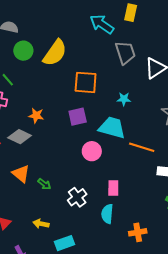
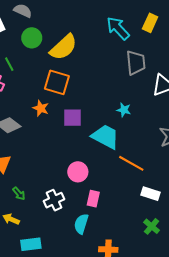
orange square: (86, 82) -> (57, 82), moved
orange star: (36, 116) -> (41, 108), moved
pink circle: (92, 151) -> (78, 172), moved
green arrow: (44, 184) -> (19, 194), moved

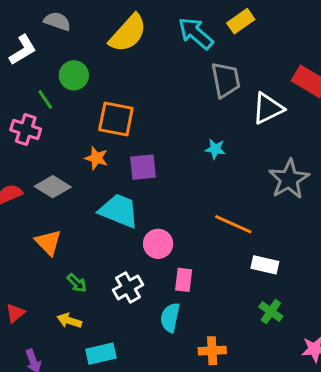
yellow rectangle: (150, 23) -> (241, 21), turned 36
green circle: (32, 38) -> (74, 75), moved
yellow semicircle: (63, 47) -> (128, 33), moved
cyan trapezoid: (105, 137) -> (119, 211), moved

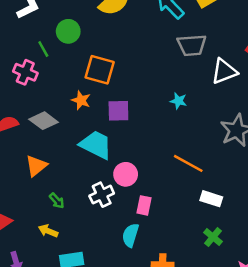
gray trapezoid: (226, 80) -> (192, 45), turned 92
orange triangle: (48, 242) -> (36, 166), turned 30
white cross: (128, 287) -> (102, 195), moved

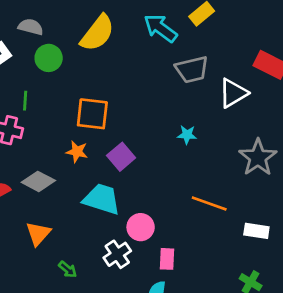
green circle: (68, 31) -> (49, 58), moved
green line: (43, 49) -> (25, 101), turned 42
purple square: (118, 111) -> (121, 157), turned -30
white rectangle: (211, 199) -> (256, 231), moved

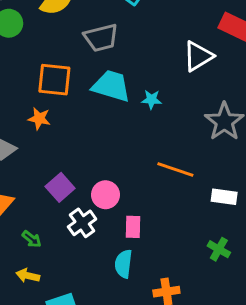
gray trapezoid: (192, 69) -> (101, 38), moved
purple square: (121, 157) -> (60, 187), moved
cyan trapezoid: (102, 199) -> (111, 86), moved

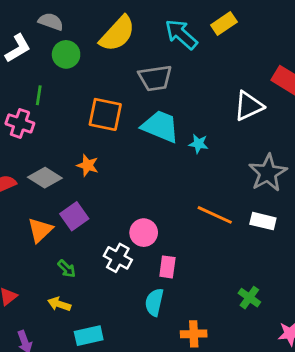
orange star: (39, 119) -> (88, 165), moved
purple square: (60, 187) -> (74, 216), moved
white rectangle: (224, 197) -> (263, 221), moved
white cross: (82, 223) -> (118, 258), turned -32

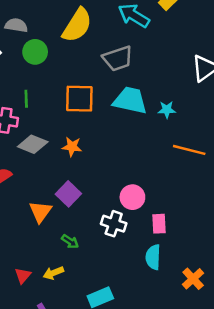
green line: (39, 95) -> (26, 99), moved
gray diamond: (45, 178) -> (33, 144), moved
orange line: (215, 215) -> (189, 150), moved
yellow arrow: (59, 304) -> (53, 273), moved, turned -30
orange cross: (194, 334) -> (193, 279), turned -30

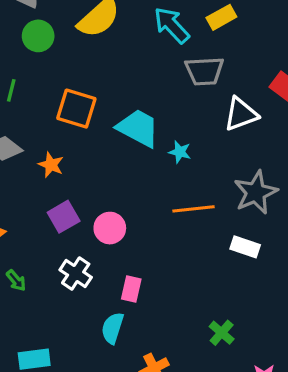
gray trapezoid: (118, 58) -> (204, 71), moved
orange line: (189, 150) -> (193, 209), turned -36
purple square: (68, 194) -> (64, 217), moved
pink circle: (132, 197) -> (110, 228), moved

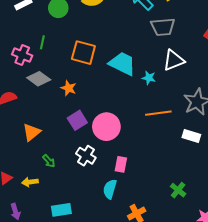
white triangle: (241, 114) -> (174, 60), moved
pink circle: (110, 228) -> (106, 127), size x1.4

